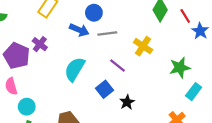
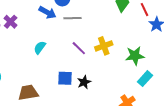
yellow cross: (143, 46) -> (104, 46), moved, turned 30
cyan semicircle: (75, 69) -> (40, 47), size x0.6
blue square: (105, 89) -> (65, 78), moved, turned 35

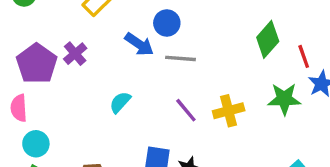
green star: (135, 56) -> (284, 99), moved

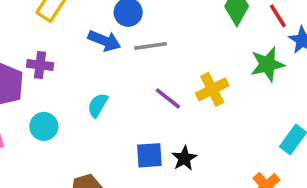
purple cross: (75, 54) -> (40, 65), turned -30
cyan circle: (36, 144) -> (44, 126), moved

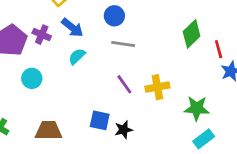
blue arrow: (104, 41) -> (72, 28), moved
green star: (267, 64) -> (197, 108), moved
cyan semicircle: (98, 105) -> (77, 56), moved

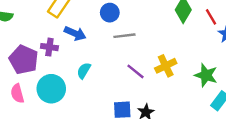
cyan semicircle: (77, 56) -> (84, 71), moved
cyan circle: (32, 78) -> (51, 89), size x1.5
green star: (197, 108) -> (206, 75), turned 30

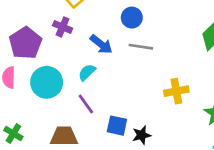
blue arrow: (75, 33) -> (101, 44), moved
purple cross: (49, 47) -> (63, 27), moved
purple line: (136, 71) -> (86, 104), moved

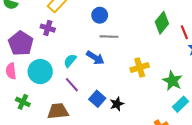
blue arrow: (101, 44) -> (95, 58), moved
blue square: (117, 126) -> (97, 99), turned 35
green cross: (13, 134) -> (23, 102), moved

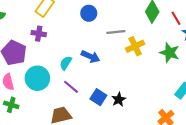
gray line: (109, 37) -> (116, 32), moved
yellow cross: (140, 68) -> (135, 46), moved
green star: (172, 81) -> (170, 53), moved
green cross: (23, 102) -> (11, 105), moved

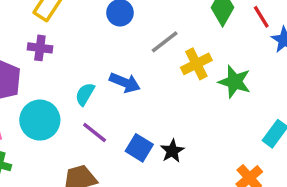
gray line: (116, 32) -> (165, 42), turned -30
green star: (170, 53) -> (235, 82), moved

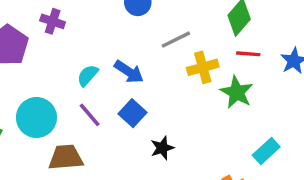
red line: (261, 17) -> (248, 54), moved, turned -65
cyan circle: (40, 120) -> (36, 117), moved
blue square: (139, 148) -> (132, 113), moved

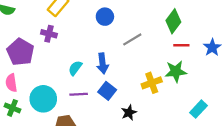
yellow cross: (203, 67) -> (152, 83), moved
blue arrow: (129, 72) -> (103, 63), turned 54
green star: (237, 92) -> (176, 71), turned -30
purple line: (90, 115) -> (79, 94), turned -48

